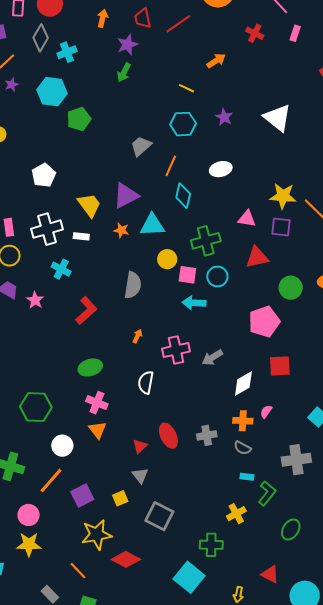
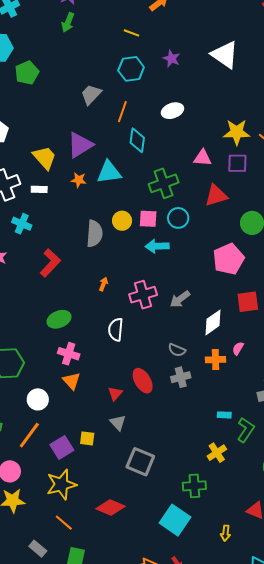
yellow circle: (167, 259) -> (122, 221), moved
gray semicircle: (242, 448) -> (177, 350), moved
yellow square: (120, 498) -> (87, 438), moved, turned 35
yellow star: (97, 535) -> (61, 484), moved

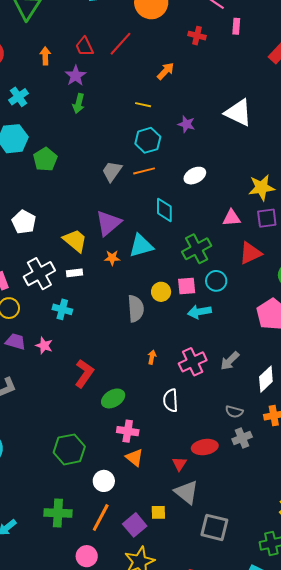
orange line: (122, 112) -> (144, 171), moved, turned 65
red L-shape: (50, 263) -> (84, 373), moved
red ellipse: (143, 381) -> (205, 447), turned -60
gray triangle: (118, 423) -> (186, 492), size x1.5

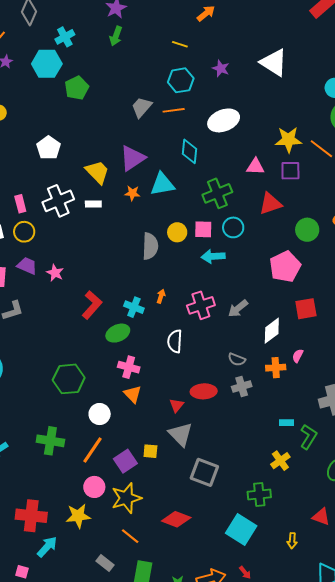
cyan cross: (19, 97) -> (65, 37), moved
white ellipse: (195, 176) -> (224, 120), size x1.4
cyan cross: (62, 309) -> (134, 307), moved
pink circle: (87, 556) -> (94, 487), moved

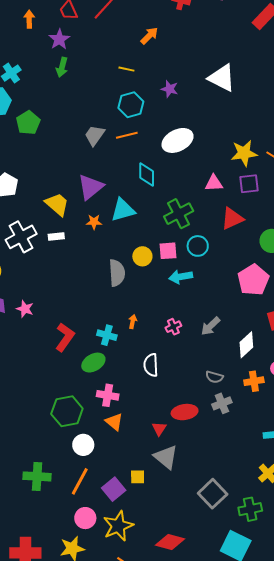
pink cross: (201, 305) -> (173, 327), size x0.6
green hexagon: (69, 379) -> (67, 411), moved
gray square: (204, 472) -> (213, 494), moved, turned 32

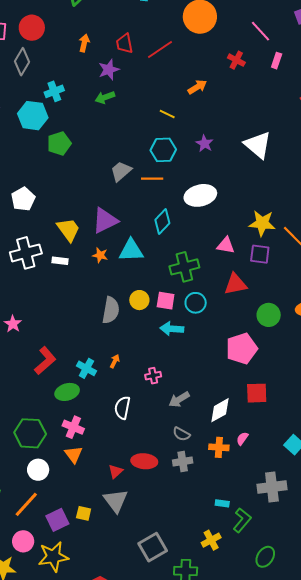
green arrow: (62, 67) -> (105, 97), turned 42
cyan diamond: (147, 175) -> (162, 221), turned 30
gray arrow: (210, 326) -> (179, 399), moved

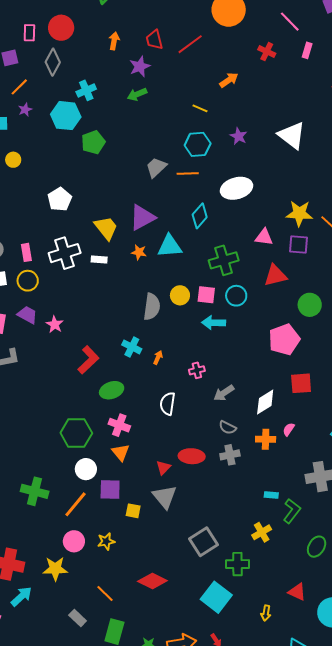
cyan cross: (86, 368) -> (132, 347), moved
purple square: (57, 520) -> (110, 490), moved, turned 30
yellow star: (53, 557) -> (106, 541), moved, size x0.6

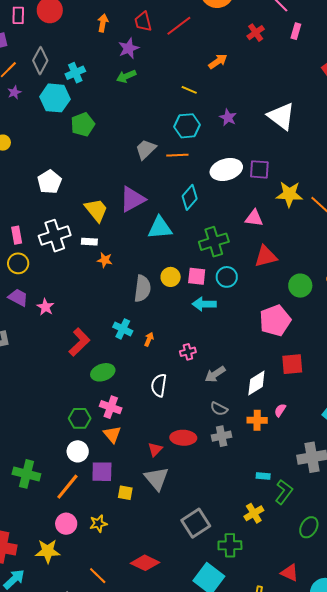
red cross: (267, 52) -> (256, 33), turned 30
gray diamond: (53, 62) -> (40, 61), moved
purple square: (298, 244) -> (259, 169), moved
orange star: (139, 252) -> (105, 260), moved
green hexagon: (76, 433) -> (80, 418), moved, size x0.7

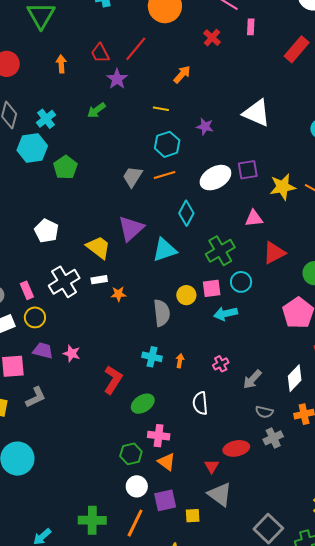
purple star: (129, 48) -> (117, 79), moved

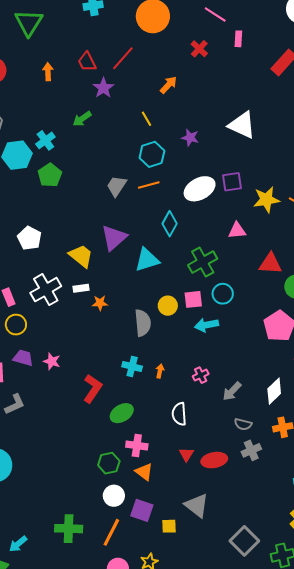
yellow line: (161, 109) -> (147, 119), turned 49
cyan cross: (46, 119) -> (45, 140), moved
red triangle: (274, 253) -> (270, 264), moved, turned 30
red triangle: (212, 466) -> (186, 454), moved
purple square: (165, 500) -> (142, 510), turned 30

